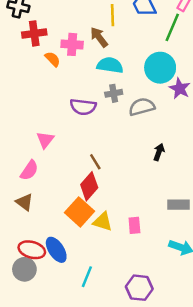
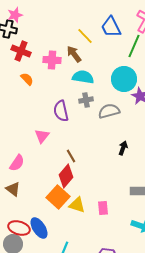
yellow line: (112, 15) -> (85, 36), turned -42
red cross: (34, 33) -> (21, 51), turned 30
orange semicircle: (53, 59) -> (27, 79), moved
purple semicircle: (83, 107) -> (61, 111), turned 70
pink triangle: (45, 140) -> (42, 136), moved

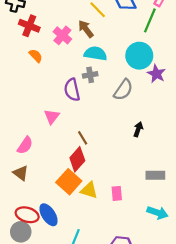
pink cross: (52, 60) -> (62, 35), turned 36
gray cross: (86, 100) -> (90, 75), moved
gray semicircle: (109, 111) -> (123, 90), turned 140

